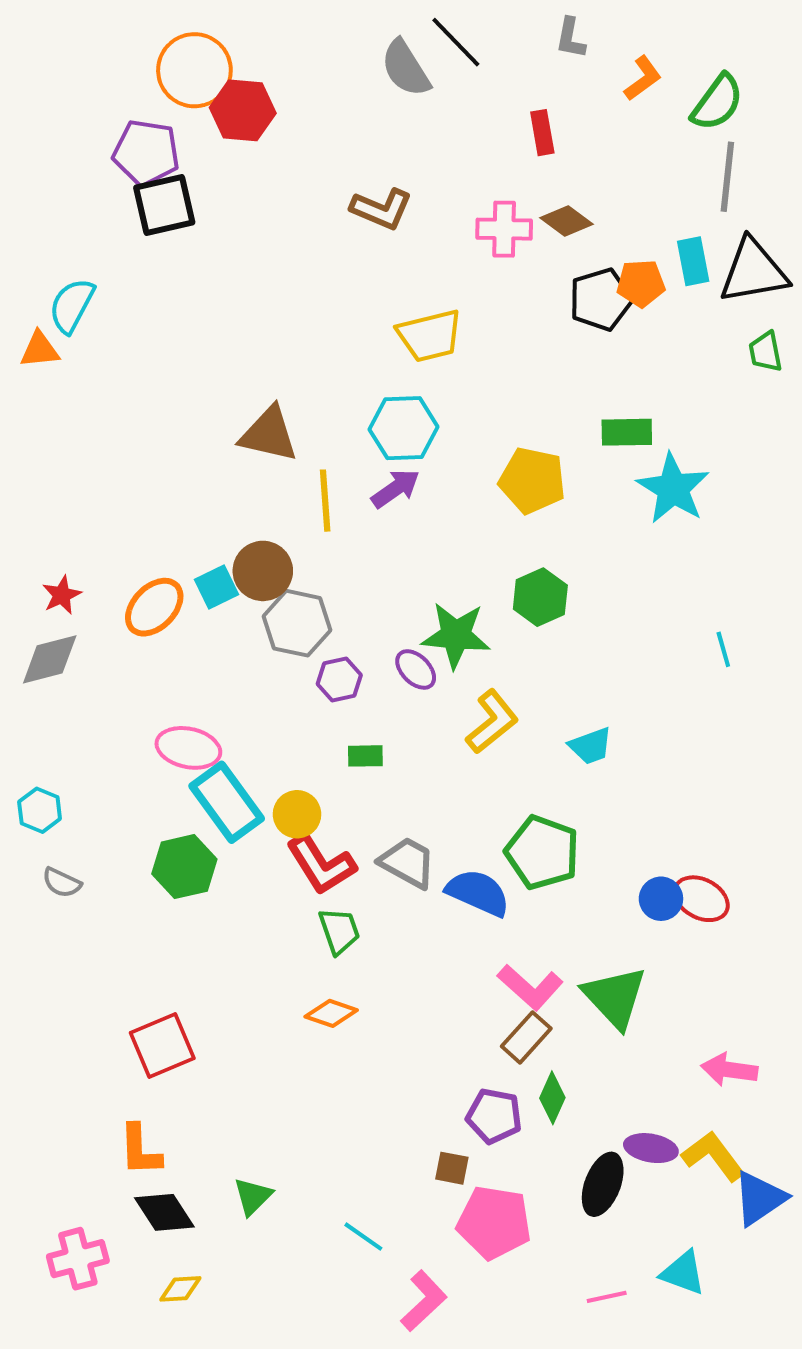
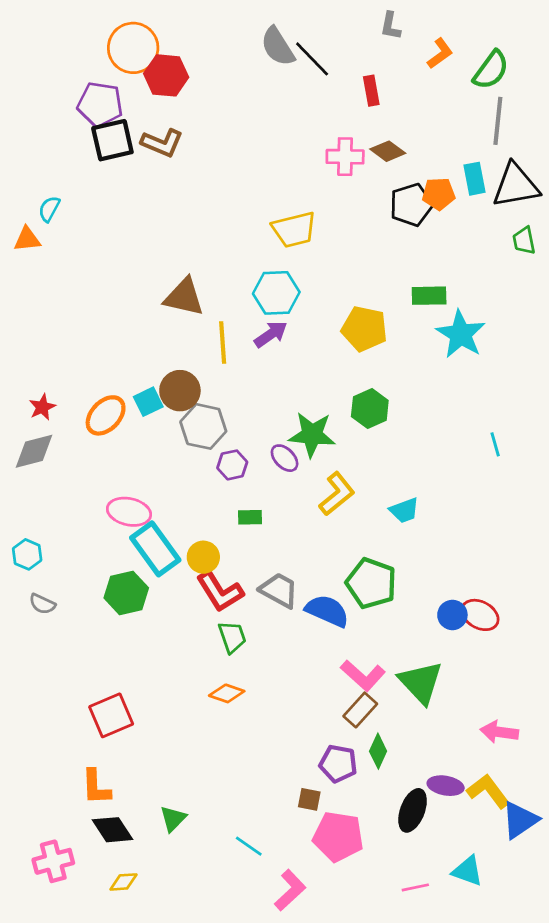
black line: (456, 42) -> (312, 59), moved
brown L-shape: (381, 209) -> (162, 143), moved
cyan semicircle: (72, 305) -> (49, 209), size x0.7

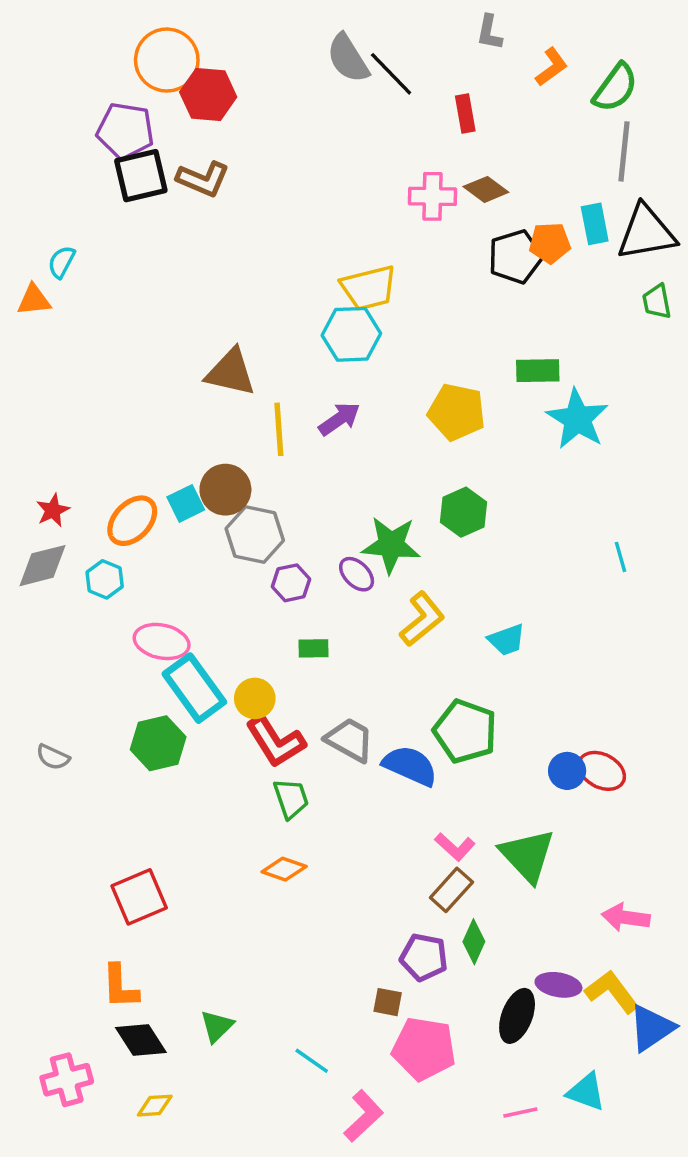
cyan hexagon: (276, 293) -> (351, 334), moved
cyan hexagon: (27, 554) -> (105, 579), moved
pink L-shape: (363, 676) -> (455, 847), size x0.7

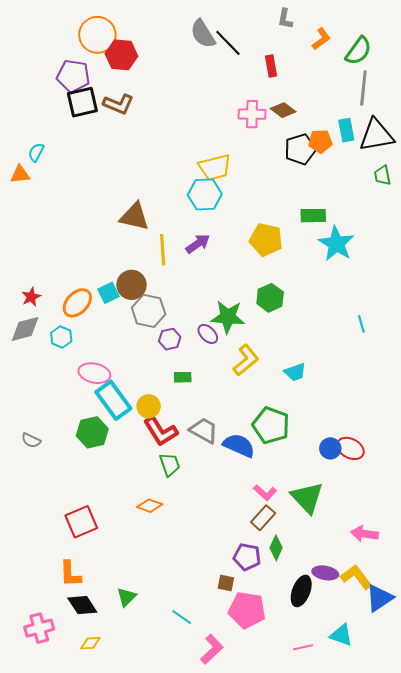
orange diamond: (284, 869) -> (150, 506), moved

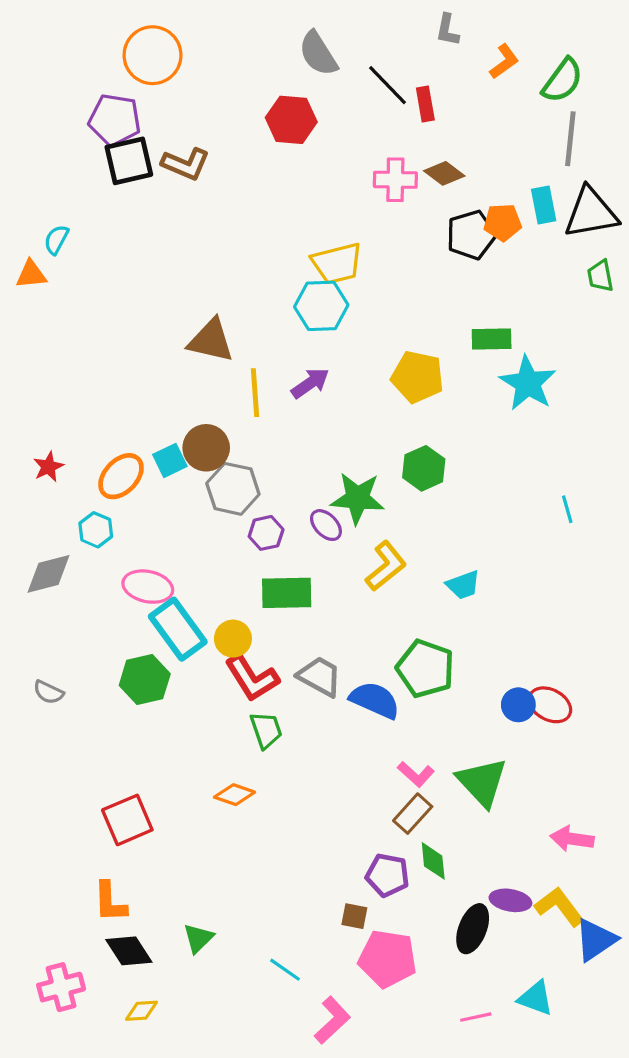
black line: (228, 43) -> (387, 85), moved
red hexagon: (121, 55) -> (291, 120), moved
gray diamond: (25, 329) -> (48, 574), moved
green rectangle: (183, 377) -> (287, 593), size x1.8
green diamond: (276, 548) -> (433, 861), turned -30

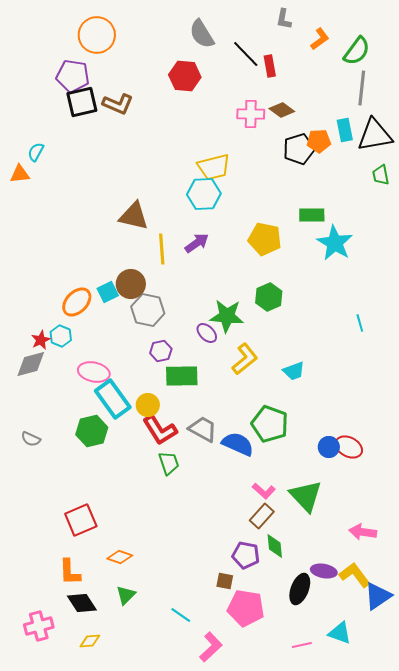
red star: (48, 467) -> (41, 340), moved
purple hexagon: (266, 533) -> (161, 351), moved
orange diamond: (235, 795) -> (120, 557), moved

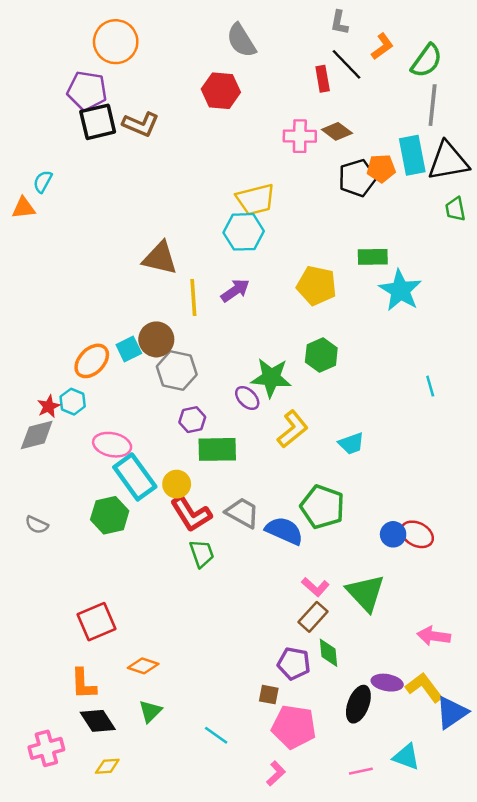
black line: (246, 54) -> (346, 64), moved
cyan rectangle: (345, 130) -> (412, 155), size x1.4
pink L-shape: (211, 647) -> (276, 773), moved, size x0.7

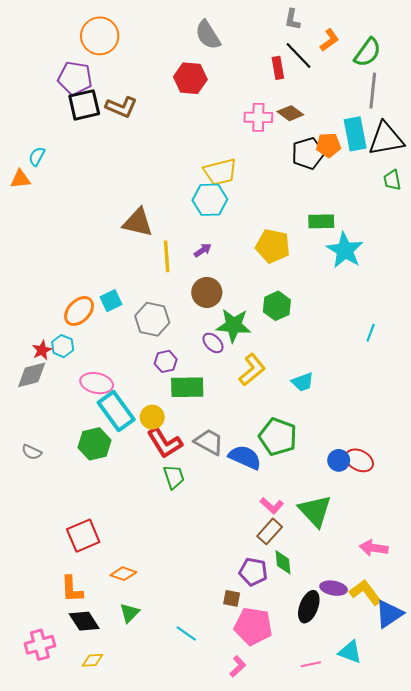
purple arrow: (235, 290) -> (203, 250), size x0.7
brown circle: (156, 339) -> (207, 292), moved
cyan line: (430, 386) -> (371, 333), turned 36

